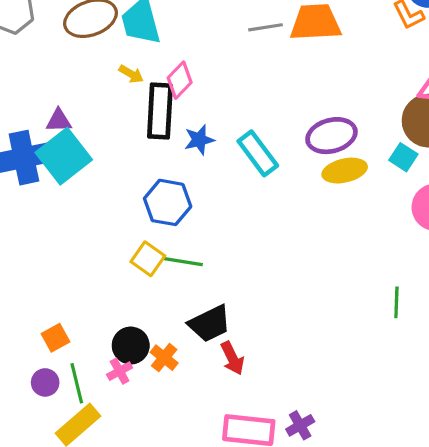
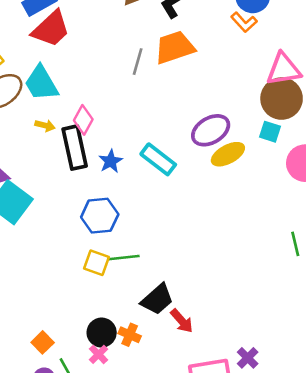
gray line: (266, 27) -> (138, 62), turned -50

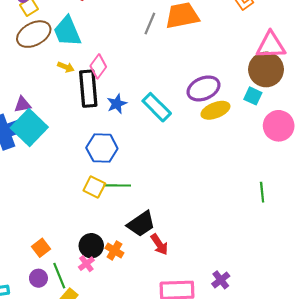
purple cross: (248, 358) -> (221, 280), moved

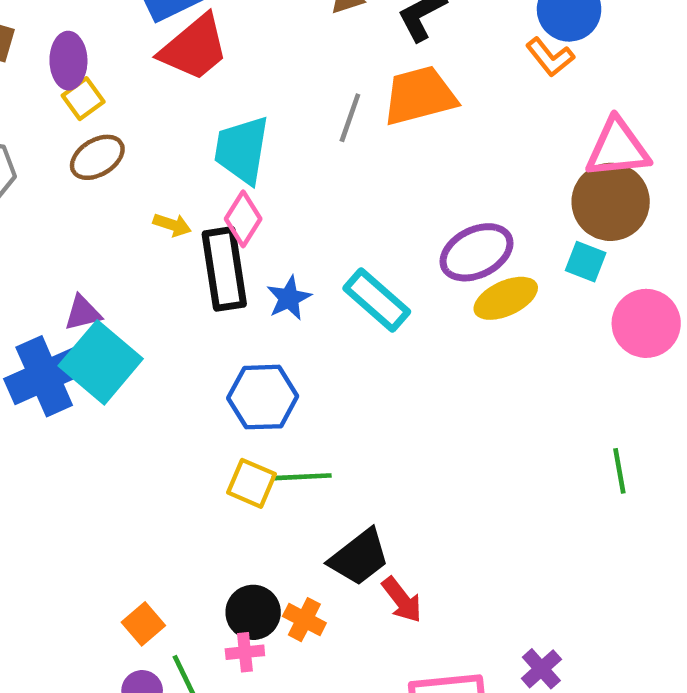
cyan trapezoid: (67, 31) -> (242, 150), moved, turned 36
brown ellipse: (34, 34) -> (97, 157), size x0.7
pink cross: (86, 264) -> (245, 652), turned 35

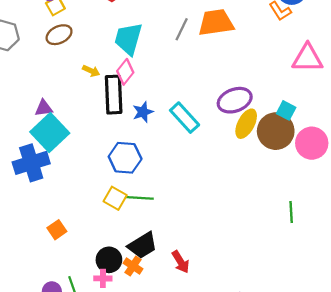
brown circle: (611, 202) -> (276, 131), moved
yellow ellipse: (506, 298) -> (246, 124), turned -44
blue cross: (44, 376) -> (31, 163), moved
black trapezoid: (359, 557) -> (142, 245), moved
orange square: (143, 624) -> (57, 230), moved

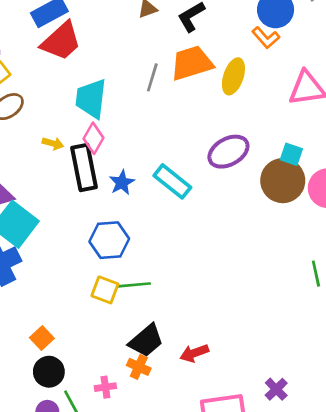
yellow ellipse: (246, 124) -> (233, 76), moved
black circle: (109, 260) -> (49, 372), moved
red arrow: (181, 262) -> (194, 353), turned 110

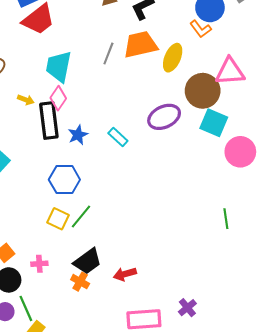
cyan square: (291, 154) -> (214, 123), size x1.5
cyan rectangle: (172, 181) -> (118, 137), size x0.7
brown circle: (283, 181) -> (203, 91), moved
green line: (134, 285) -> (81, 217), turned -50
pink cross: (105, 387) -> (39, 264), moved

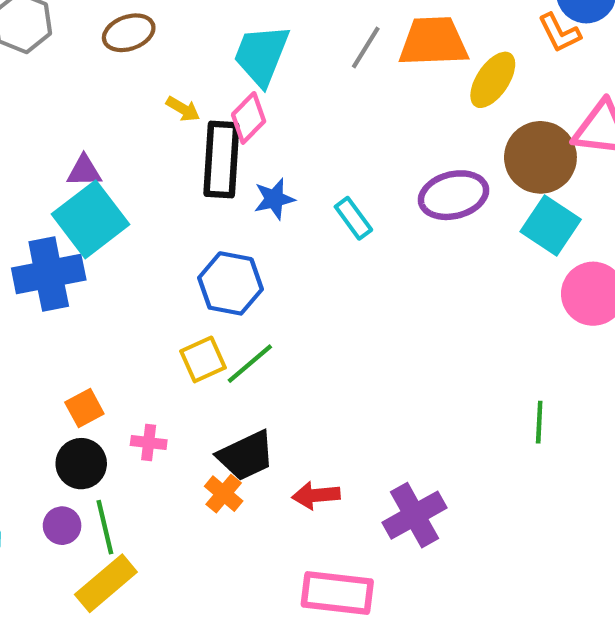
yellow square: (58, 219) -> (203, 359), turned 30
purple cross: (187, 308) -> (415, 515), moved, size x1.6

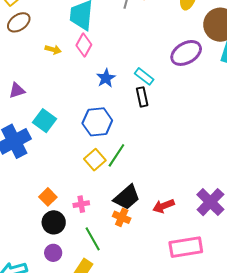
black rectangle: (221, 159) -> (142, 97), moved, size x0.6
cyan square: (91, 219) -> (45, 121), moved, size x0.7
green line: (105, 527) -> (93, 239), moved

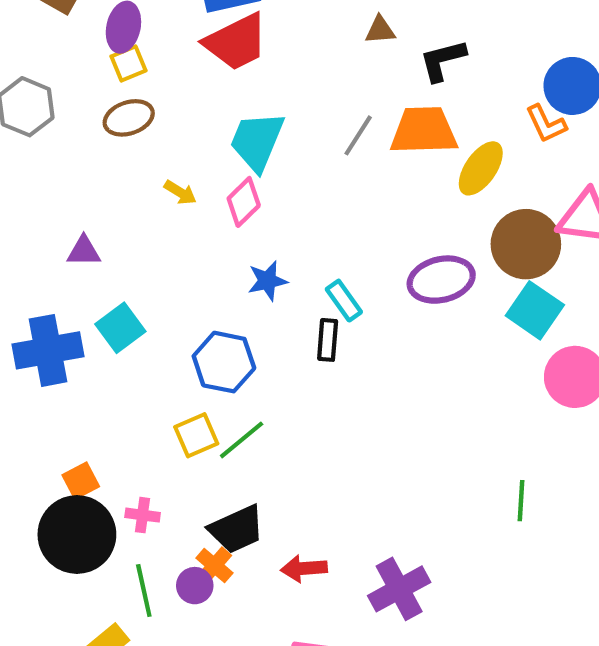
black circle: (54, 222) -> (77, 535), size x1.6
purple circle: (53, 253) -> (195, 586), moved

